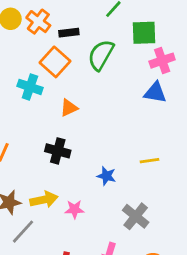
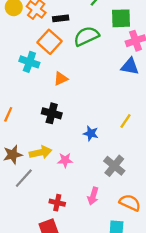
green semicircle: (101, 55) -> (86, 36), turned 35
yellow line: (150, 161) -> (125, 121), turned -48

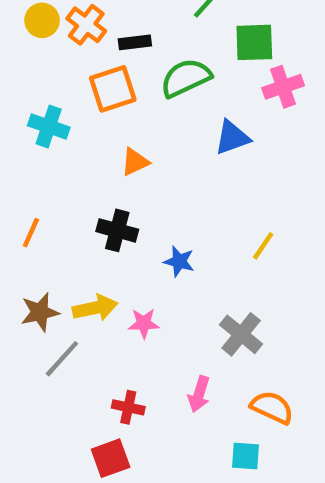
orange square: (49, 42) -> (113, 89), turned 30
cyan cross: (29, 62) -> (49, 126), moved
blue triangle: (130, 66) -> (232, 138), moved, turned -30
blue star: (91, 133) -> (179, 261), moved

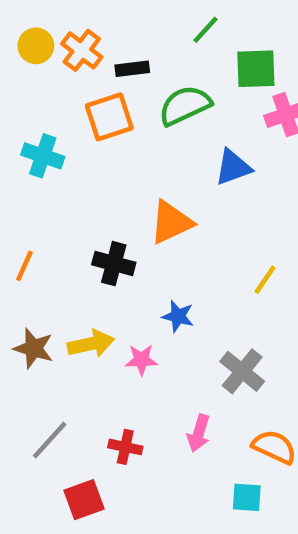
orange triangle: (135, 162) -> (171, 222), moved, size x1.5
blue star: (179, 261) -> (178, 316), moved
brown star: (40, 312) -> (34, 348), turned 30
gray line: (62, 359) -> (50, 440), moved
red square: (111, 458) -> (84, 500), moved

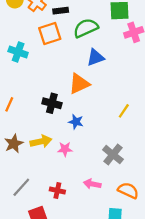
blue triangle: (233, 167) -> (95, 57), moved
blue star: (178, 316) -> (76, 122), moved
brown star: (34, 348) -> (14, 144), turned 30
pink arrow: (199, 433) -> (92, 184), turned 84

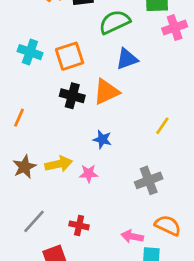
orange square: (50, 33) -> (70, 56), moved
black cross: (52, 103) -> (72, 96), moved
gray cross: (113, 155) -> (149, 180), turned 30
pink arrow: (92, 184) -> (132, 236), moved

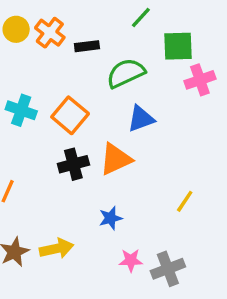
orange square: (70, 56) -> (70, 115), turned -32
black cross: (72, 96) -> (73, 164), turned -30
blue star: (102, 139) -> (111, 218), turned -30
pink star: (89, 174) -> (131, 260), moved

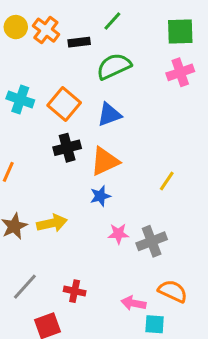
green line: (141, 17) -> (112, 21), moved
green square: (178, 46) -> (180, 32), moved
blue triangle: (141, 119) -> (109, 115), moved
orange triangle: (116, 159) -> (105, 161), moved

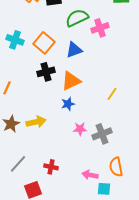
pink cross: (180, 72) -> (100, 28), moved
orange semicircle: (173, 291) -> (116, 167), turned -126

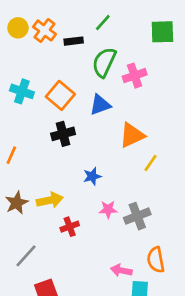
green semicircle: (77, 18) -> (104, 62), turned -40
orange triangle: (71, 81) -> (132, 135), moved
red cross: (51, 167) -> (70, 227), moved, turned -32

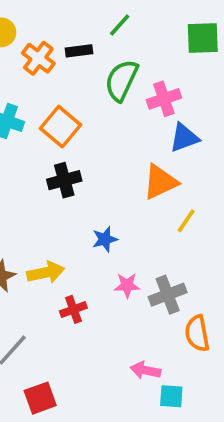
orange cross: (44, 30) -> (38, 58), moved
blue triangle: (100, 105) -> (184, 138), moved
orange semicircle: (156, 260) -> (197, 333), moved

